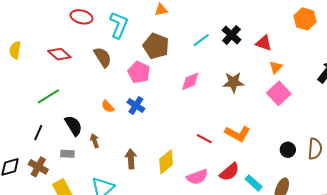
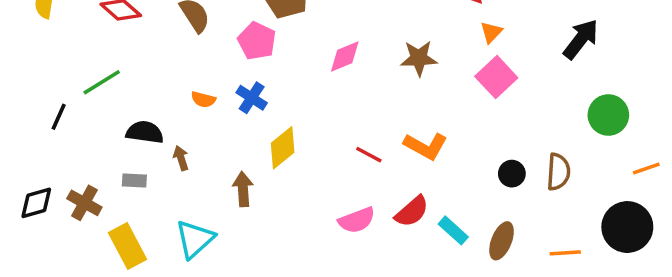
orange semicircle: (108, 106) -> (203, 99), turned -32
black semicircle: (73, 126) -> (145, 132), turned -50
black line: (38, 133) -> (59, 117), moved
yellow diamond: (166, 162) -> (283, 148), moved

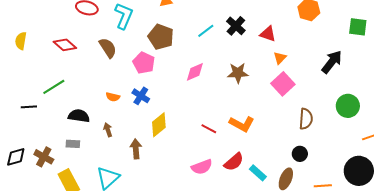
black line: (59, 117) -> (29, 107), turned 63
brown arrow: (181, 158) -> (108, 130), moved
brown semicircle: (558, 172) -> (306, 119), moved
black circle: (512, 174) -> (300, 154), moved

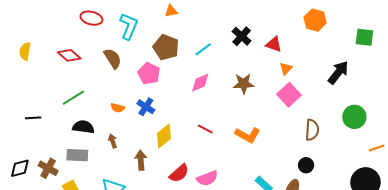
cyan line: (206, 31) -> (203, 49), moved
green line: (54, 87) -> (73, 98), moved
red line: (209, 129) -> (205, 129), moved
gray rectangle: (73, 144) -> (77, 155), size x1.5
red semicircle: (234, 162) -> (179, 173), moved

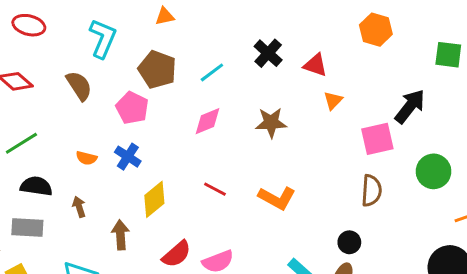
red ellipse: (91, 18) -> (29, 25), moved
pink square: (289, 95) -> (377, 139), moved, turned 30
black circle: (306, 165) -> (349, 242), moved

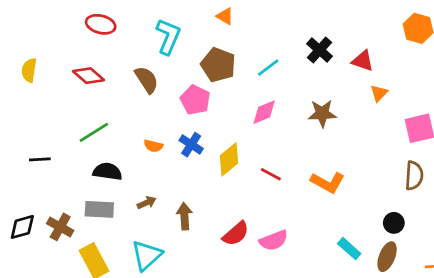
orange triangle: (165, 16) -> (225, 16), turned 42
yellow diamond: (154, 199) -> (229, 159), moved
brown arrow: (79, 207) -> (147, 203), moved, turned 84

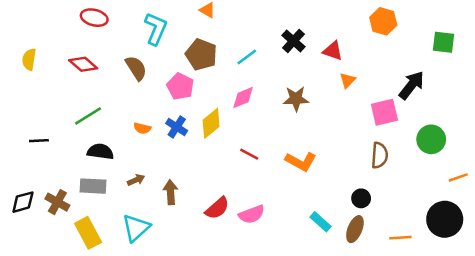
yellow diamond: (229, 159) -> (211, 123), moved

